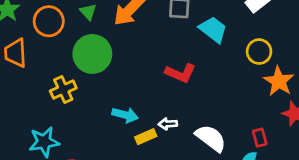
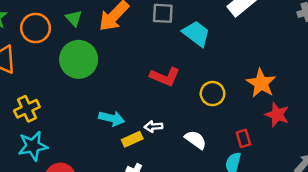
yellow circle: (259, 52) -> (213, 94), moved
yellow cross: (63, 90) -> (27, 109), moved
white semicircle: (211, 138) -> (196, 140), size x0.7

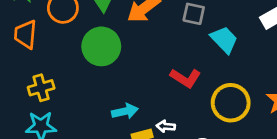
yellow circle: (213, 94) -> (231, 103), size x1.5
cyan arrow: (112, 118) -> (125, 111), turned -35

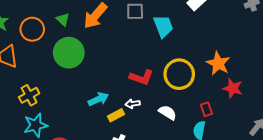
cyan trapezoid: (224, 40) -> (163, 26), turned 35
red L-shape: (186, 78) -> (141, 77), moved

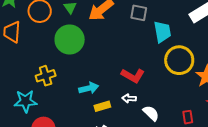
yellow circle: (179, 74) -> (179, 60), moved
yellow cross: (29, 95) -> (46, 76), moved
white arrow: (133, 104) -> (129, 98), moved

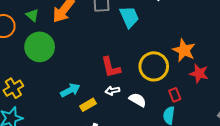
yellow circle: (179, 60) -> (154, 66), moved
yellow cross: (46, 76) -> (13, 88), moved
red L-shape: (133, 76) -> (111, 67), turned 60

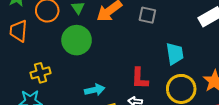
cyan trapezoid: (129, 17) -> (175, 54), moved

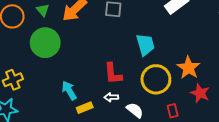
cyan arrow: (95, 90) -> (69, 90), turned -102

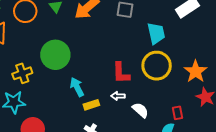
green circle: (45, 43) -> (55, 55), moved
cyan trapezoid: (145, 45) -> (156, 33), moved
yellow circle: (156, 79) -> (157, 66), moved

